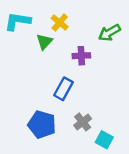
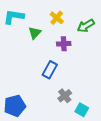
yellow cross: (60, 23) -> (57, 18), moved
blue pentagon: (42, 124) -> (15, 106), moved, turned -30

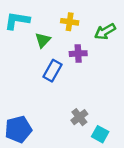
yellow cross: (57, 18) -> (70, 22), turned -32
blue rectangle: (50, 70) -> (52, 71), moved

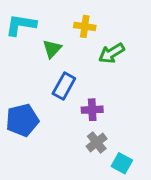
green arrow: (105, 32) -> (112, 53), moved
purple cross: (78, 54) -> (92, 110), moved
blue pentagon: (18, 129) -> (22, 120), moved

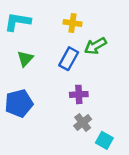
green triangle: (52, 49) -> (25, 59), moved
blue rectangle: (64, 86) -> (69, 59), moved

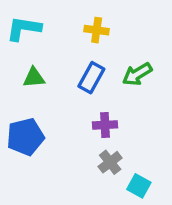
green arrow: (95, 46) -> (137, 74), moved
green triangle: (25, 59) -> (34, 78), turned 42

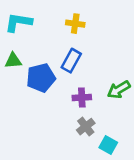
green arrow: (137, 74) -> (119, 90), moved
green triangle: (34, 78) -> (13, 61), moved
blue pentagon: (25, 137) -> (41, 78), moved

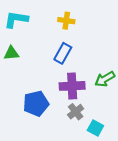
blue pentagon: (41, 78) -> (36, 103), moved
purple cross: (82, 98) -> (72, 86), size x1.5

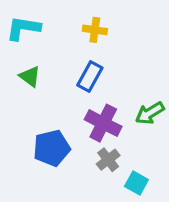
green triangle: (11, 53) -> (30, 76), moved, turned 42
purple cross: (72, 86) -> (103, 123), turned 30

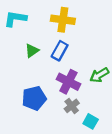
yellow cross: (95, 30) -> (63, 20), size x1.5
green triangle: (30, 76) -> (32, 51), moved, turned 48

